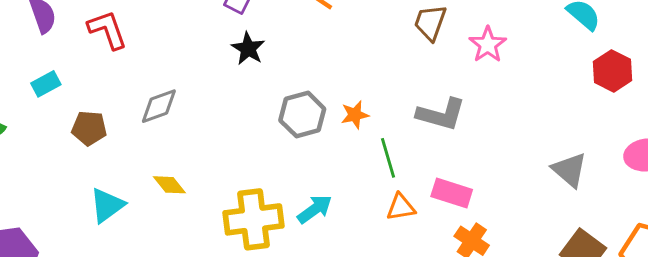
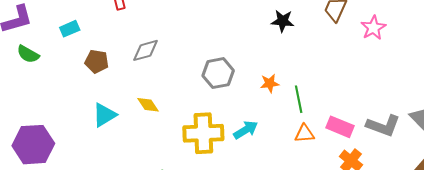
black star: (248, 49) -> (283, 21), moved, turned -30
gray L-shape: (441, 114) -> (383, 126), moved
gray hexagon: (302, 115) -> (218, 73), moved
orange star: (355, 115) -> (270, 83), moved

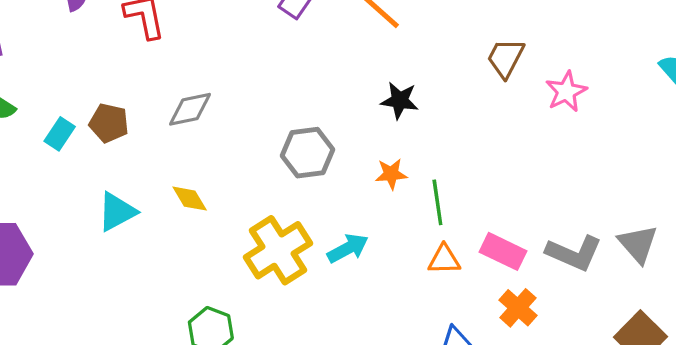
black star: (283, 21) -> (400, 100), moved
cyan rectangle: (70, 29) -> (60, 134), moved, turned -36
yellow cross: (203, 133) -> (278, 250), turned -33

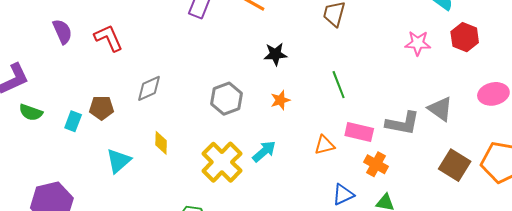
pink star: (566, 92) -> (418, 43), moved, turned -30
yellow diamond: (190, 199) -> (161, 143), turned 45
green line: (437, 202) -> (339, 85), moved

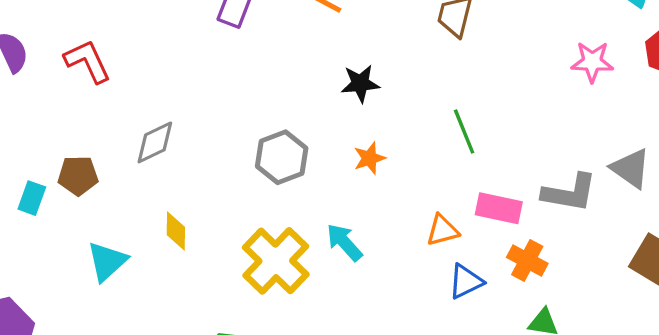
cyan arrow: (264, 151) -> (344, 242), turned -90
blue triangle: (343, 195) -> (466, 281), moved

